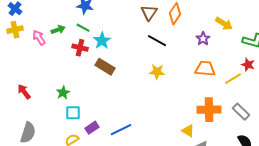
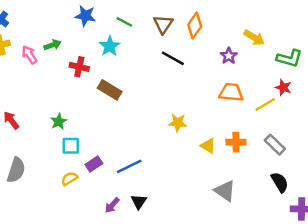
green line: (83, 28) -> (124, 22), moved
cyan star: (102, 41) -> (110, 46), moved
yellow star: (157, 72) -> (178, 123), moved
orange cross: (209, 110) -> (236, 142), size x0.7
yellow triangle: (188, 131) -> (208, 146), moved

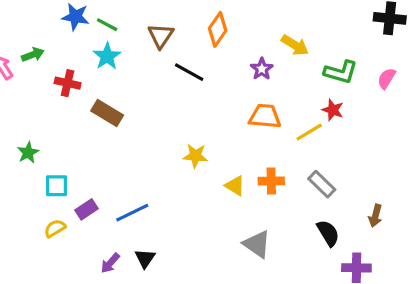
green line: (124, 22) -> (107, 25), moved
brown triangle: (163, 24) -> (161, 36), moved
green star: (59, 121) -> (28, 153), moved

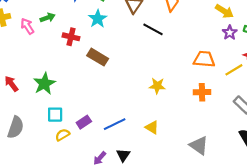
purple star: (262, 69) -> (230, 33), moved
green star: (28, 153) -> (44, 84), size x1.5
orange cross: (271, 181) -> (202, 92), moved
cyan square: (56, 186) -> (55, 115), moved
yellow triangle: (235, 186) -> (152, 127), moved

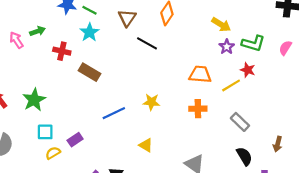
blue line: (115, 124) -> (114, 113), moved

